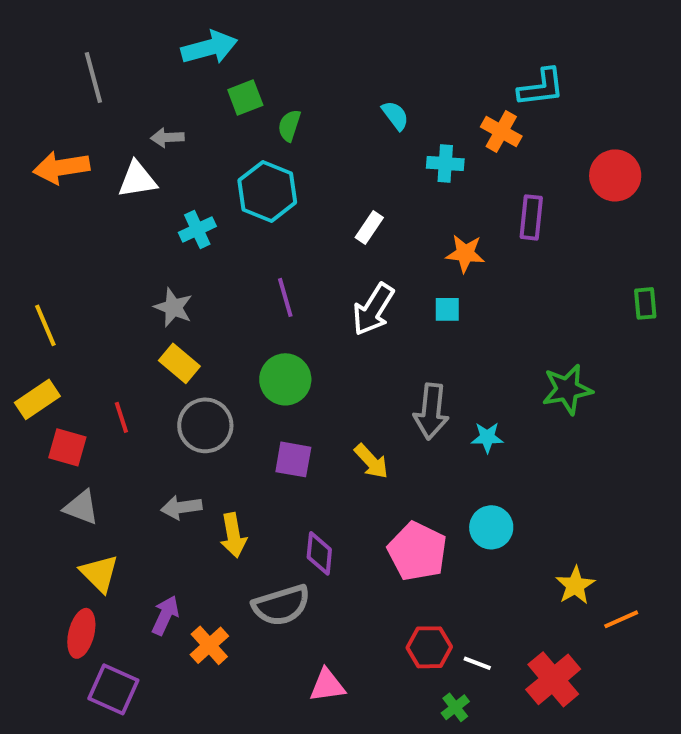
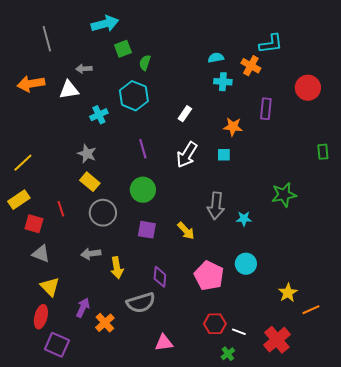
cyan semicircle: (395, 115) -> (216, 58), moved, turned -63
yellow line: (45, 325) -> (23, 163), turned 70

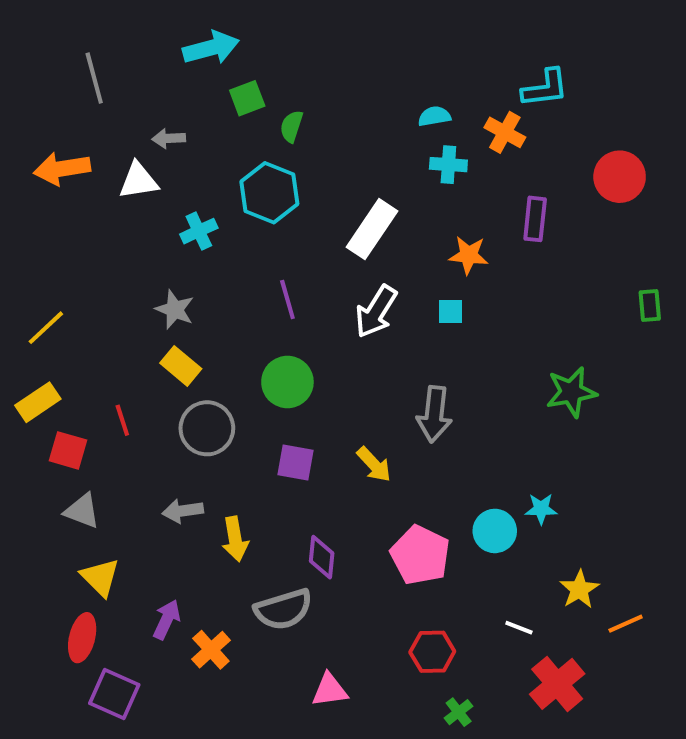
white rectangle: (185, 114) -> (372, 229), size x1.8
cyan star: (244, 219) -> (541, 509), moved
white line: (239, 332) -> (519, 628), moved

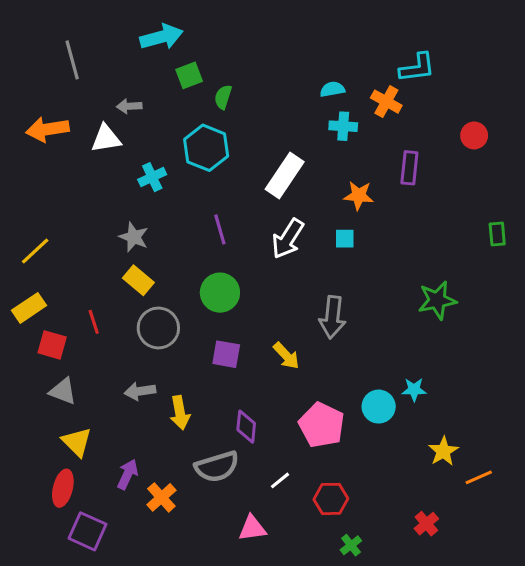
red circle: (620, 177) -> (474, 135), size x0.7
white line: (519, 628) -> (280, 480), moved, turned -60
red cross: (557, 684) -> (426, 524), size x0.6

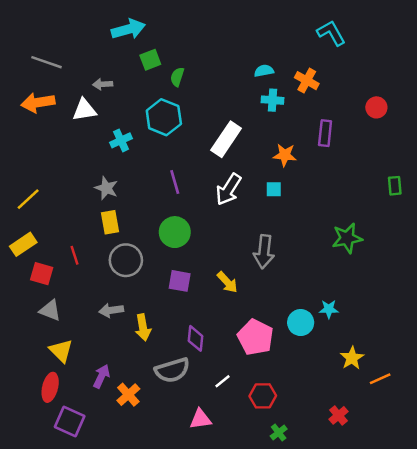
gray line: (72, 60) -> (46, 62), moved, turned -56
cyan L-shape: (417, 68) -> (331, 33), moved, turned -112
yellow rectangle: (138, 280) -> (110, 222), turned 40

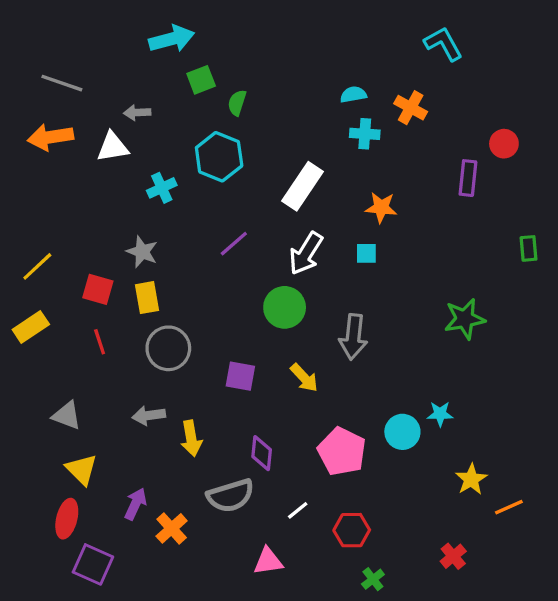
purple rectangle: (325, 133) -> (468, 178), moved
purple line: (175, 182) -> (234, 244), turned 65
green circle: (175, 232) -> (285, 307), moved
red square: (42, 274) -> (98, 289), moved

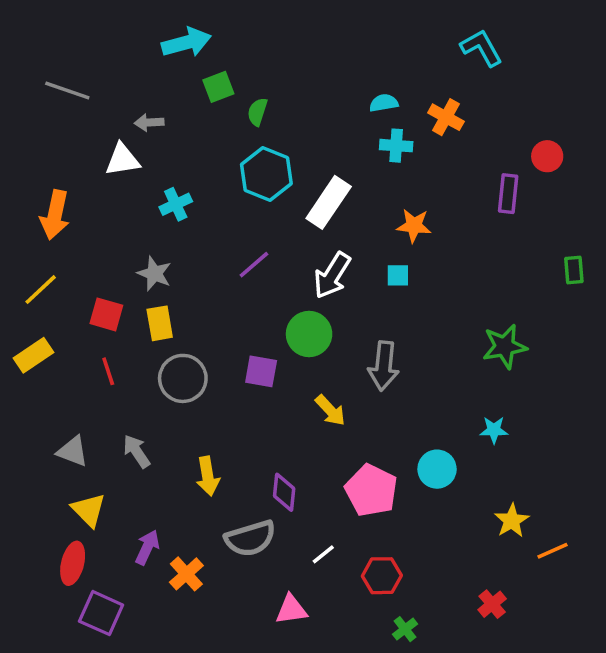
orange arrow: (50, 137) -> (55, 215), moved, turned -69
cyan hexagon: (219, 157) -> (266, 174), moved
purple square: (240, 376) -> (261, 371), moved
cyan star: (440, 414) -> (494, 430), moved
gray arrow: (149, 415) -> (137, 451), moved, turned 64

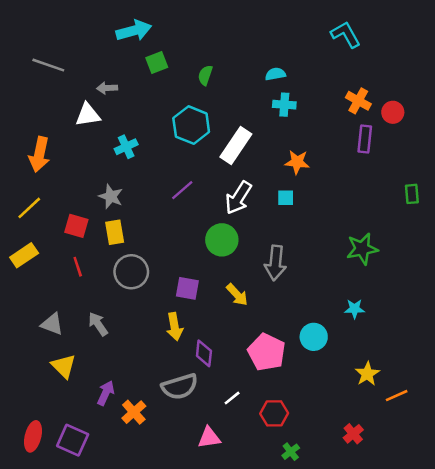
green semicircle: (257, 112) -> (205, 75), moved
orange cross: (446, 117) -> (358, 101), moved
purple square: (261, 371) -> (187, 288), moved
yellow arrow: (208, 476) -> (175, 327), moved
red ellipse: (73, 563) -> (33, 436), moved

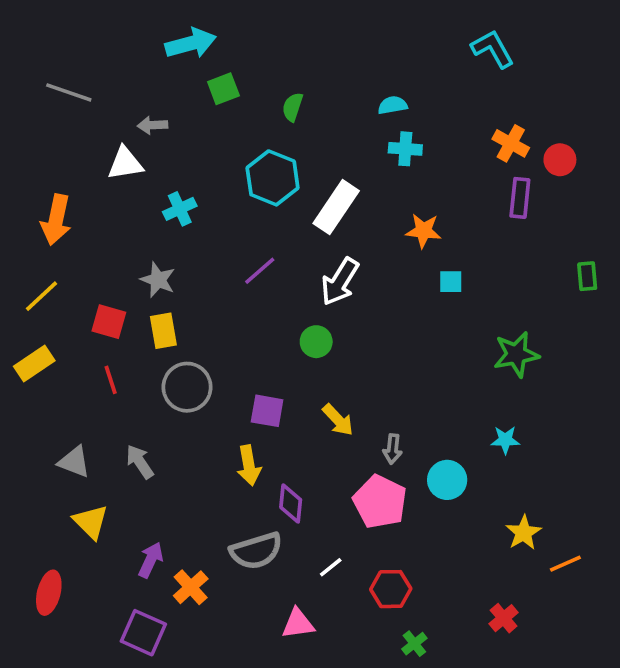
cyan square: (286, 198) -> (451, 282), moved
green circle: (222, 240) -> (316, 342), size x0.7
gray arrow: (275, 263) -> (393, 449), moved, size x0.6
red ellipse: (33, 436) -> (49, 593), moved
purple square: (73, 440) -> (143, 633), moved

